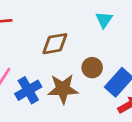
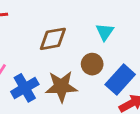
cyan triangle: (104, 20) -> (105, 32), moved

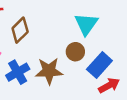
cyan triangle: (105, 32) -> (86, 24), size x1.5
brown diamond: (53, 39) -> (20, 30), moved, turned -35

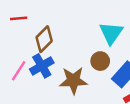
blue cross: (18, 72) -> (42, 66), moved

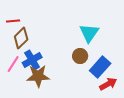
brown diamond: (44, 39) -> (21, 38), moved
brown star: (73, 81) -> (38, 76), moved

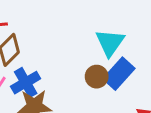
blue rectangle: (100, 67) -> (119, 74), moved

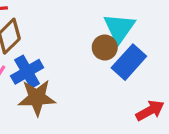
brown circle: (97, 77) -> (105, 47), moved

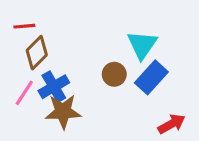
brown circle: (105, 47) -> (114, 74), moved

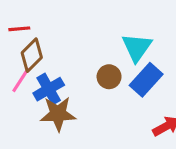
pink line: (24, 93) -> (21, 80), moved

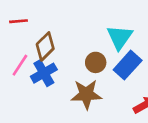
brown diamond: (32, 55) -> (45, 46), moved
brown star: (58, 114) -> (86, 94), moved

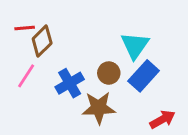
brown diamond: (45, 46) -> (42, 41), moved
blue cross: (44, 73) -> (70, 83), moved

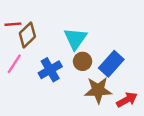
cyan triangle: (135, 45) -> (75, 39), moved
brown star: (99, 108) -> (98, 90), moved

